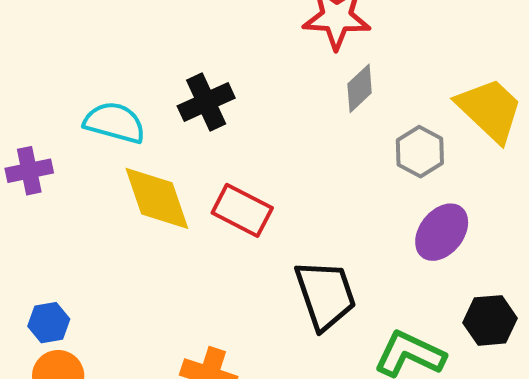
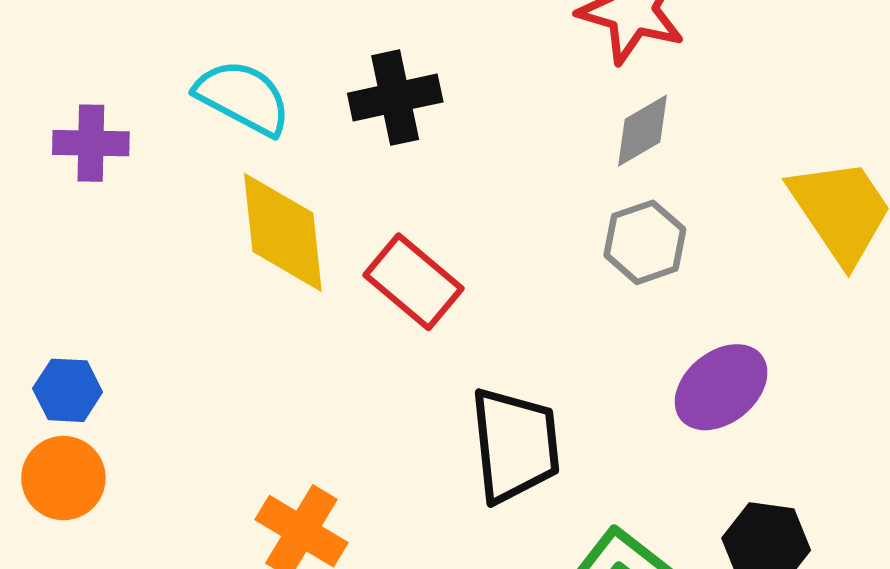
gray hexagon: (420, 152) -> (645, 242), moved

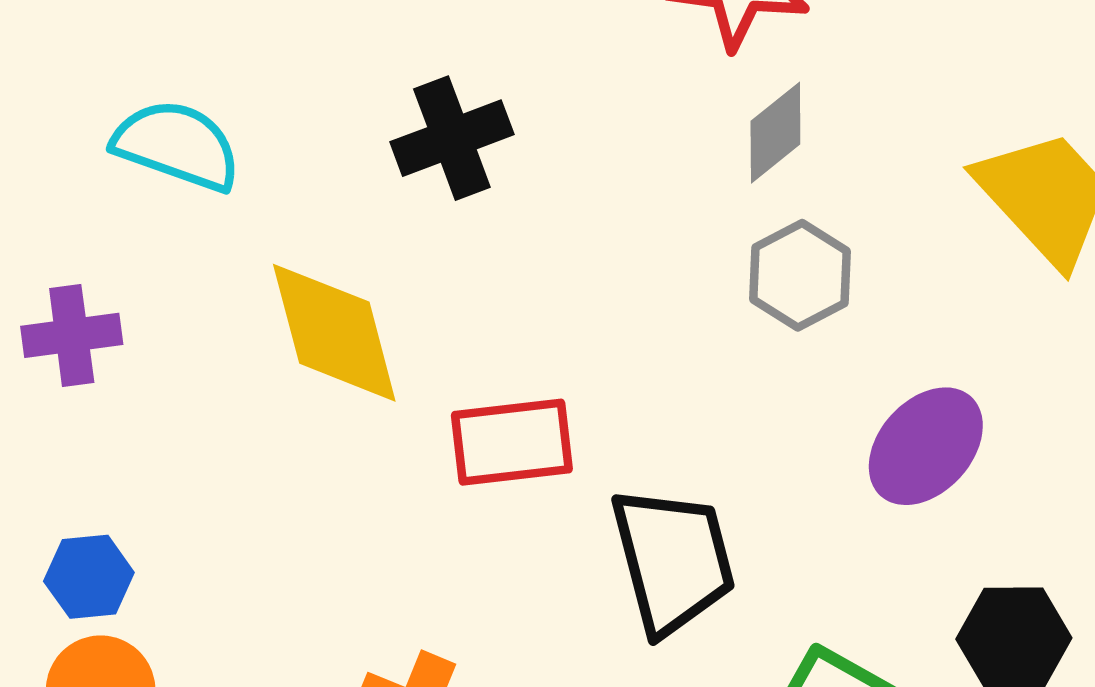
cyan semicircle: (243, 97) -> (177, 145), moved
purple cross: (91, 143) -> (72, 335), moved
red rectangle: (413, 282) -> (512, 442), moved, turned -38

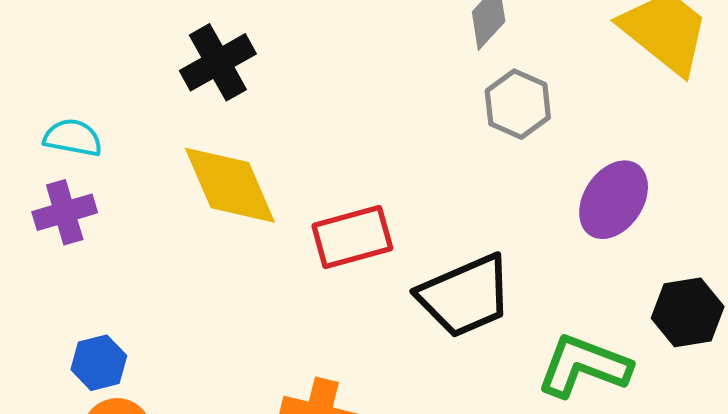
black cross: (452, 138) -> (218, 62), moved
cyan semicircle: (177, 145) -> (73, 138), moved, size x0.7
black trapezoid: (673, 560) -> (465, 296), turned 90

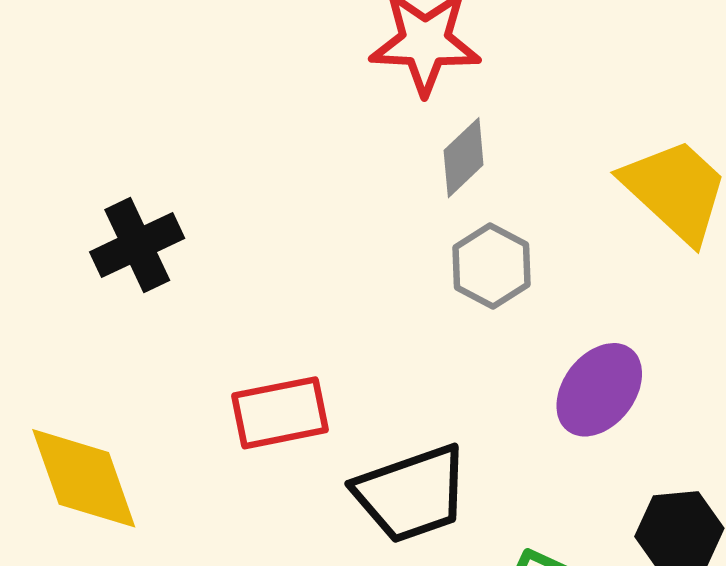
black cross: (218, 62) -> (137, 245), moved
yellow diamond: (230, 185) -> (84, 478), moved

